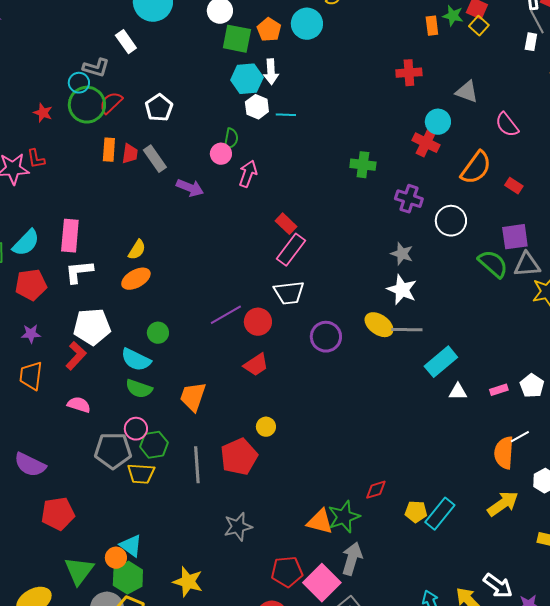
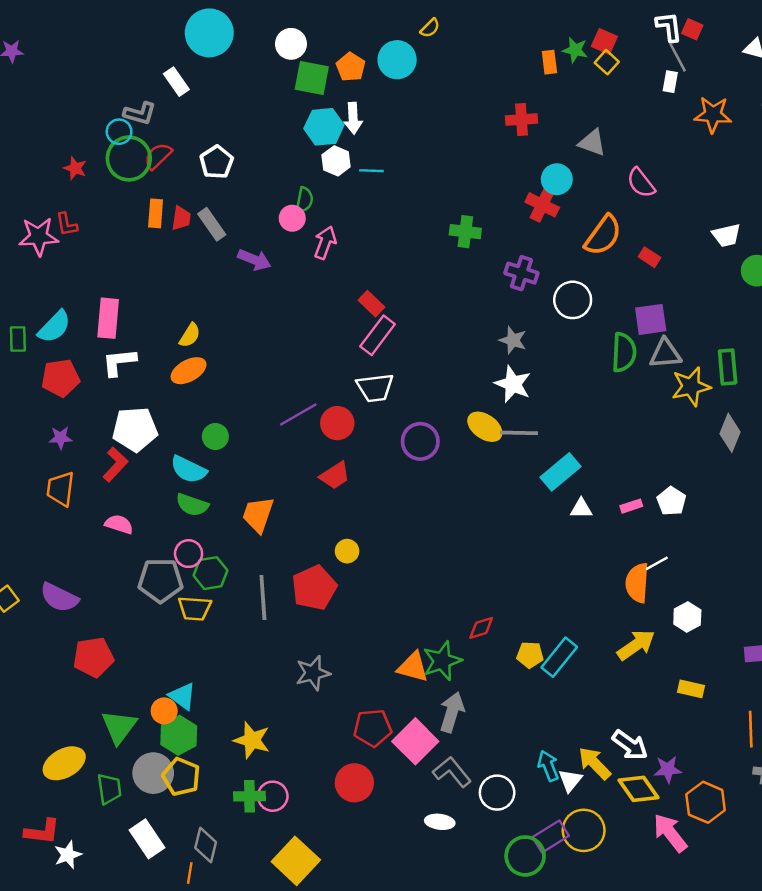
green semicircle: (493, 264) -> (624, 352), turned 52

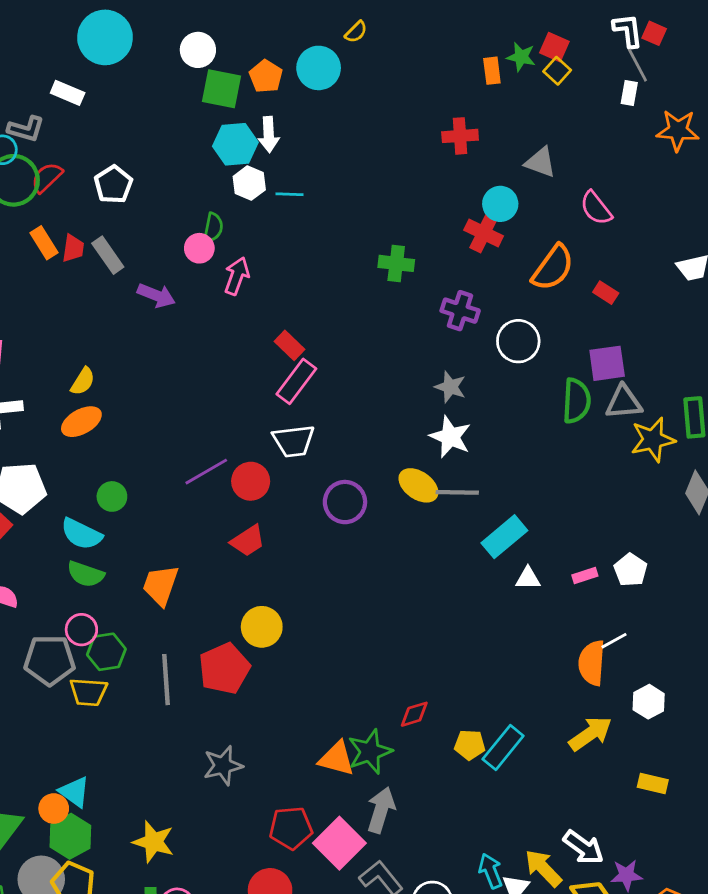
white rectangle: (176, 82) -> (68, 93), turned -32
orange rectangle: (156, 213) -> (44, 243), turned -36
yellow circle: (347, 551) -> (262, 627), size x1.5

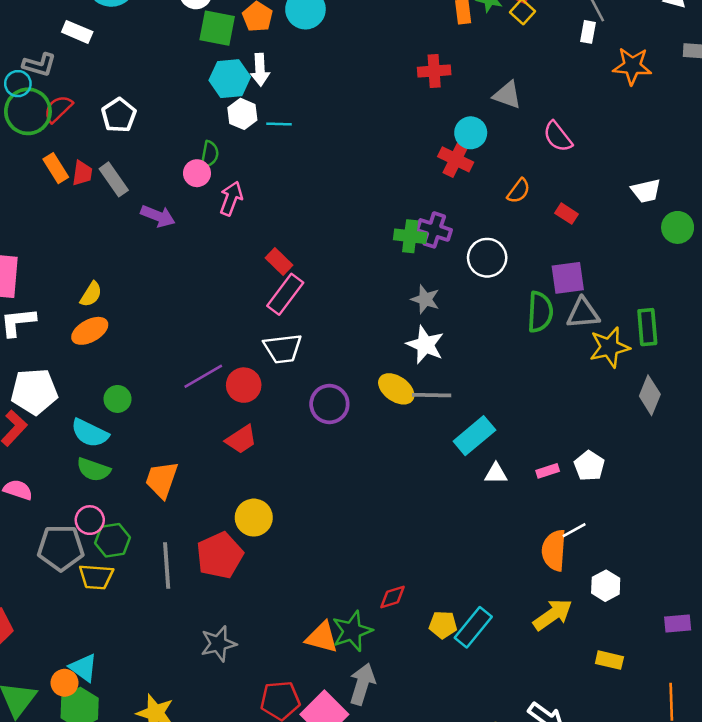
green cross: (396, 263) -> (410, 236), moved
orange semicircle: (553, 268) -> (519, 191), size x0.6

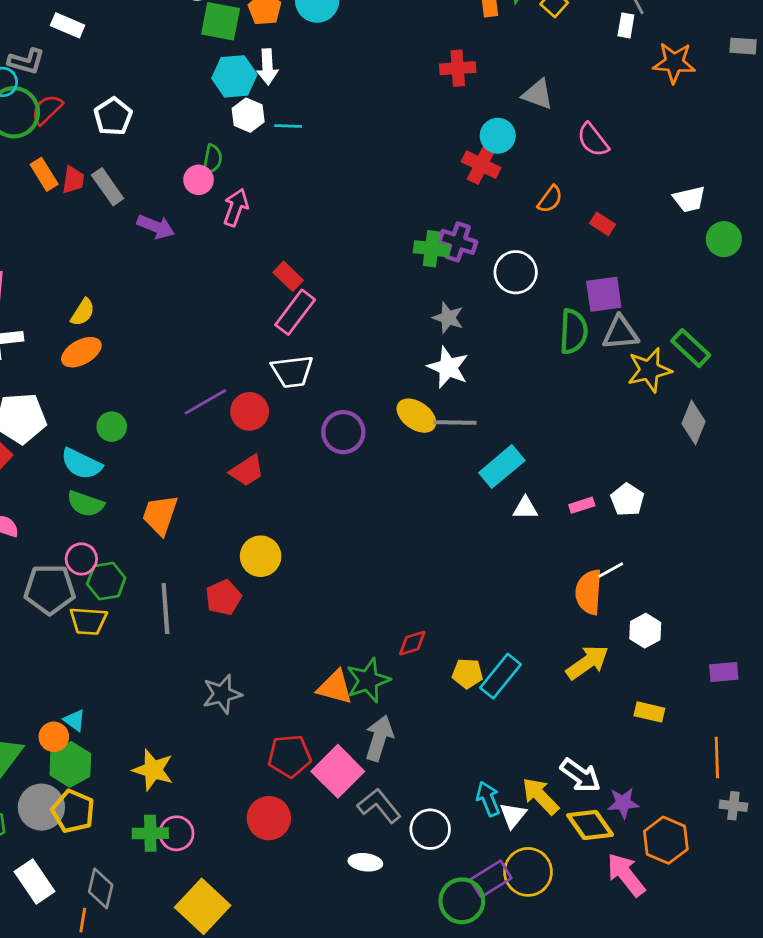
green rectangle: (647, 327) -> (691, 348), turned -42
red pentagon: (220, 555) -> (223, 598), size x0.7
cyan triangle: (83, 668) -> (74, 720), size x0.7

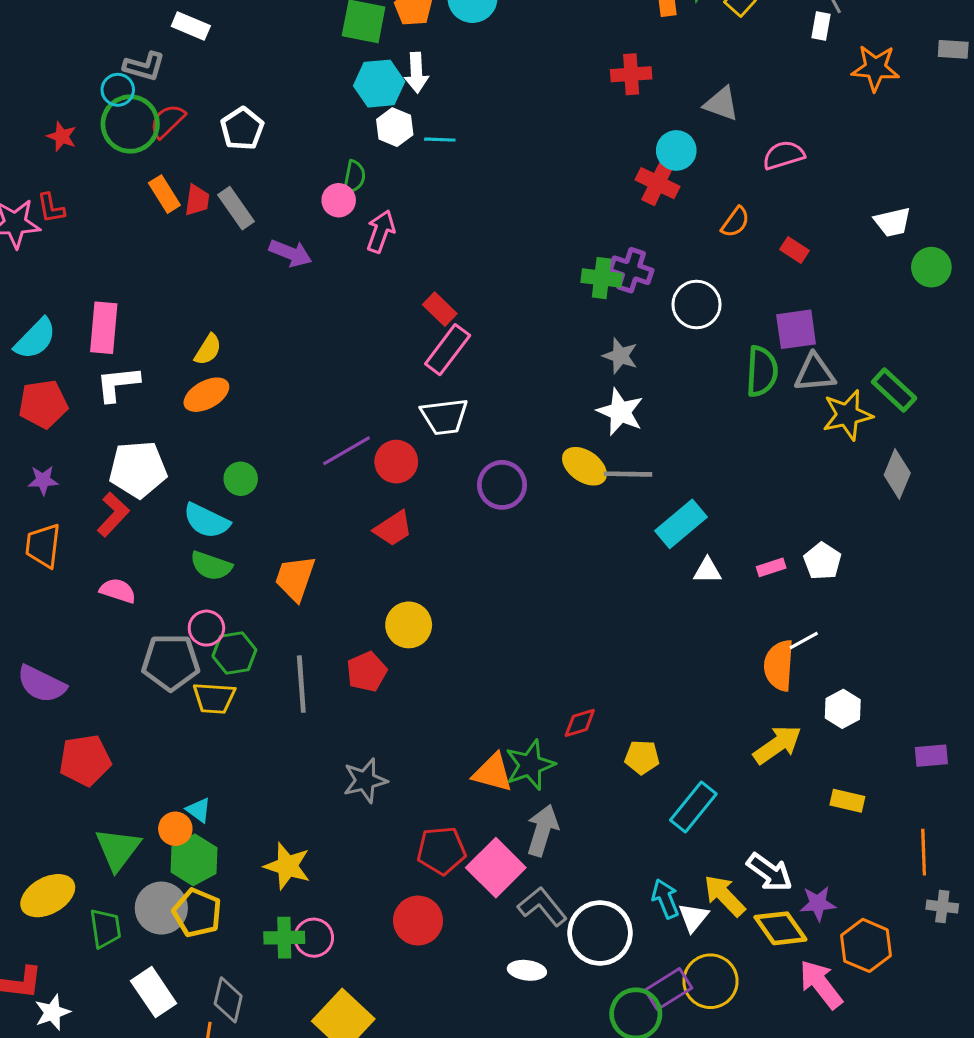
pink semicircle: (593, 140) -> (784, 155), turned 111
cyan rectangle: (500, 676) -> (693, 807), moved
white circle: (430, 829) -> (600, 933), size x1.4

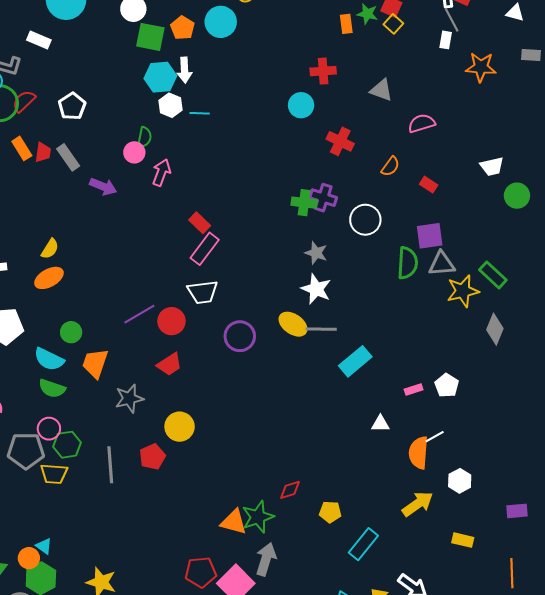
cyan circle: (676, 150) -> (301, 105), moved
white triangle: (707, 570) -> (380, 424), moved
orange trapezoid: (295, 578) -> (95, 363), moved
gray star: (365, 781) -> (129, 398), moved

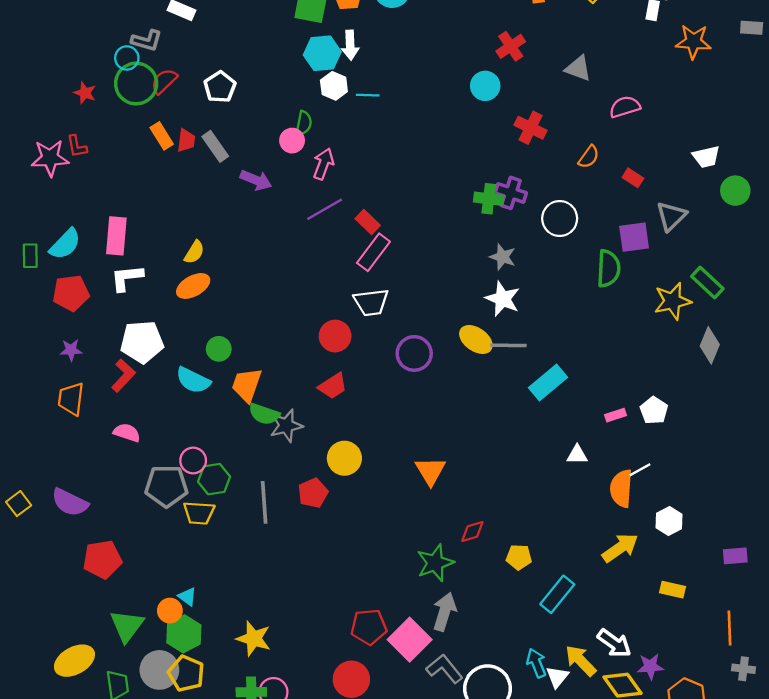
red cross: (323, 71) -> (511, 46), turned -30
gray triangle: (442, 264) -> (671, 216), moved, turned -40
purple line: (139, 314) -> (325, 209), moved
green semicircle: (52, 388) -> (264, 414), moved
orange triangle: (234, 522) -> (430, 471), moved, turned 44

